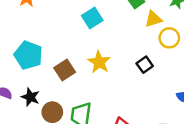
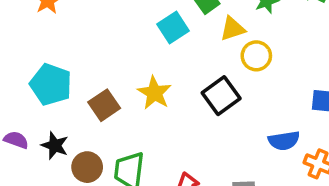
cyan square: (92, 18) -> (173, 27), moved
black square: (145, 65) -> (221, 96), size x1.5

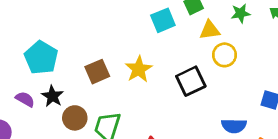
cyan pentagon: (51, 84) -> (41, 58), moved
purple semicircle: (16, 140) -> (25, 99), moved

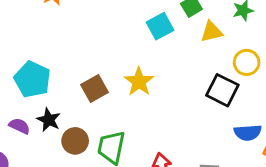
yellow circle: (225, 55) -> (247, 62), moved
black square: (191, 81) -> (222, 90), moved, turned -32

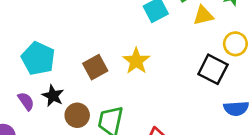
purple semicircle: (19, 126) -> (26, 101), turned 30

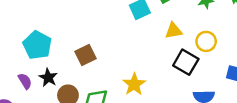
yellow triangle: (203, 15) -> (174, 31), moved
yellow star: (136, 61) -> (134, 84), moved

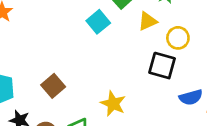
yellow triangle: (174, 31) -> (147, 21), moved

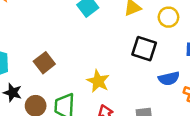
yellow circle: (178, 38) -> (168, 17), moved

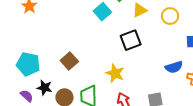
black square: (144, 49) -> (131, 40), moved, turned -35

